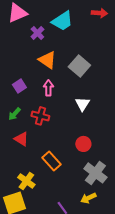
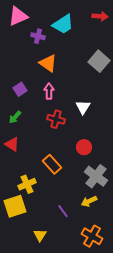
purple cross: (37, 33) -> (38, 36), turned -32
gray square: (79, 66) -> (99, 61), moved
red cross: (40, 116) -> (56, 119), moved
red triangle: (21, 139) -> (12, 144), moved
yellow cross: (26, 181) -> (27, 184), turned 30

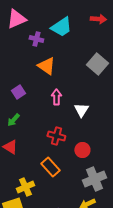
pink arrow: (49, 91) -> (56, 97), moved
red cross: (56, 119) -> (56, 136), moved
gray cross: (96, 176) -> (94, 179), turned 30

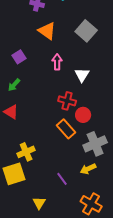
gray square: (97, 64) -> (86, 31), moved
red cross: (56, 136) -> (67, 101), moved
orange rectangle: (50, 167) -> (66, 129), moved

